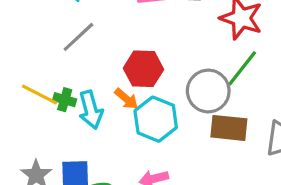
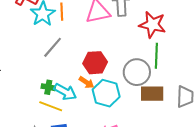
green line: (242, 68) -> (156, 56), turned -30
yellow line: (40, 94) -> (51, 106), moved
cyan arrow: (91, 110) -> (65, 92), turned -40

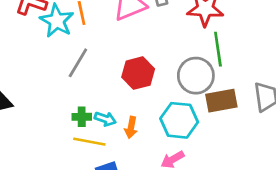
orange arrow: (86, 82) -> (131, 127), moved, turned 77
cyan arrow: (65, 92) -> (105, 119), size x0.7
cyan hexagon: (106, 93) -> (179, 120), moved

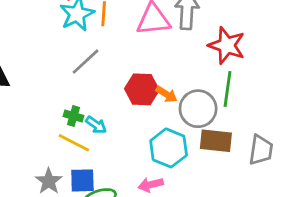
orange arrow: (131, 127) -> (166, 94), moved, turned -85

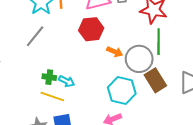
gray line: (86, 62) -> (35, 36), moved
red hexagon: (142, 89) -> (91, 29), moved
brown rectangle: (216, 141) -> (155, 80), turned 60

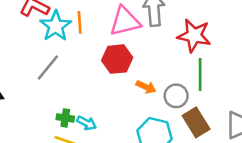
gray circle: (139, 59) -> (176, 96), size x0.7

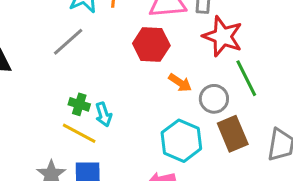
red star: (194, 36) -> (223, 36), moved
green line: (200, 75) -> (246, 78), turned -36
cyan arrow: (87, 123) -> (103, 114), turned 36

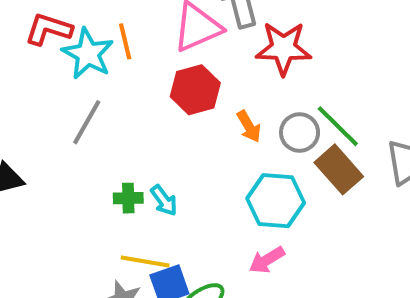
green line: (246, 78) -> (338, 126), moved
orange arrow: (180, 83) -> (249, 126), turned 45
yellow line: (79, 133) -> (145, 262), moved

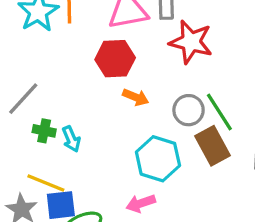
gray line: (87, 122) -> (23, 99), moved
orange arrow: (249, 126) -> (136, 97), moved, turned -50

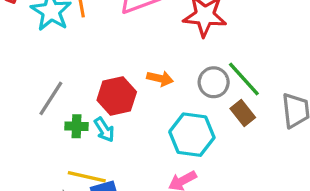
red hexagon: (115, 59) -> (117, 96), moved
brown rectangle: (212, 146) -> (243, 113), size x0.7

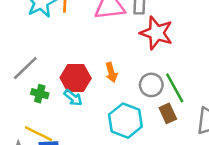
orange arrow: (160, 78) -> (111, 72), turned 48
cyan arrow: (104, 130) -> (73, 98), moved, turned -30

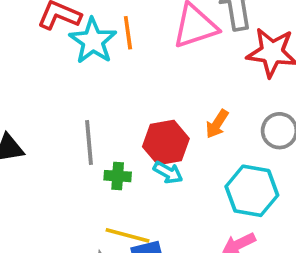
gray line: (25, 68) -> (89, 142), turned -40
orange arrow: (111, 72) -> (217, 124), turned 60

